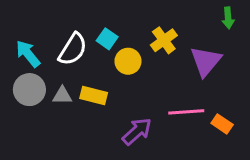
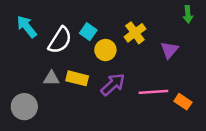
cyan arrow: (28, 54) -> (27, 27), moved
purple triangle: (206, 61) -> (169, 50), size x0.7
gray circle: (29, 90) -> (24, 107), moved
purple arrow: (137, 131) -> (113, 84), moved

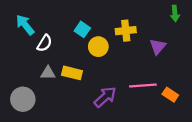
yellow cross: (135, 33) -> (126, 31), turned 30
white semicircle: (60, 40) -> (45, 43), moved, size x0.7
purple arrow: (113, 84) -> (105, 97), moved

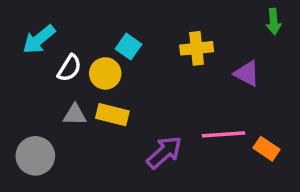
cyan arrow: (25, 25) -> (39, 39), turned -90
yellow circle: (98, 47) -> (105, 73), moved
purple triangle: (158, 47) -> (247, 73), turned -42

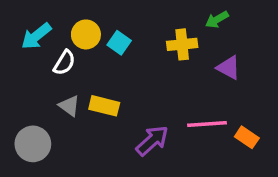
green arrow: (274, 21) -> (217, 20), moved, turned 65
yellow circle: (105, 73) -> (86, 34), moved
gray triangle: (75, 115) -> (69, 106), turned 35

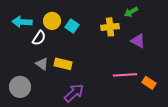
cyan arrow: (36, 36) -> (22, 22), turned 42
purple arrow: (152, 141) -> (74, 93), moved

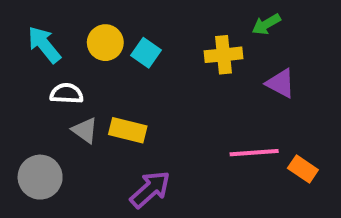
cyan arrow: (22, 22) -> (44, 45), turned 48
white semicircle: (39, 38) -> (67, 94), moved, turned -119

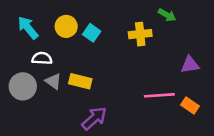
green arrow: (266, 24) -> (167, 15), turned -120
purple triangle: (281, 83) -> (190, 65), moved, turned -36
gray circle: (40, 177) -> (23, 86), moved

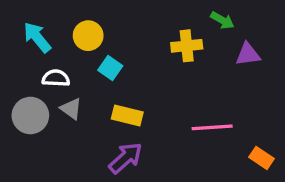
cyan square: (92, 33) -> (110, 68), moved
purple triangle: (190, 65) -> (248, 54), moved
yellow rectangle: (80, 81) -> (127, 115), moved
orange rectangle: (190, 106) -> (261, 158), moved

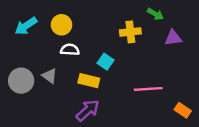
cyan arrow: (37, 37) -> (26, 26), turned -85
cyan square: (110, 68) -> (105, 62), moved
white semicircle: (56, 78) -> (70, 50), moved

